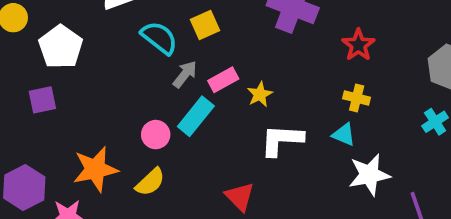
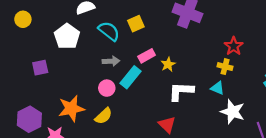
red star: (358, 45) -> (234, 46), moved
white pentagon: (61, 47) -> (67, 36), moved
gray arrow: (185, 74) -> (111, 61), moved, turned 49
white star: (369, 175) -> (233, 112), turned 30
red triangle: (240, 197) -> (167, 125), moved

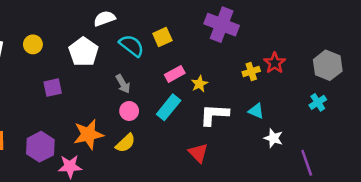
yellow circle: (23, 19) -> (33, 44), moved
gray arrow: (111, 61) -> (123, 84), moved, turned 63
yellow cross: (225, 67) -> (251, 72), moved, turned -32
cyan rectangle: (130, 77) -> (169, 107), moved
white star: (233, 112) -> (273, 138), size x0.7

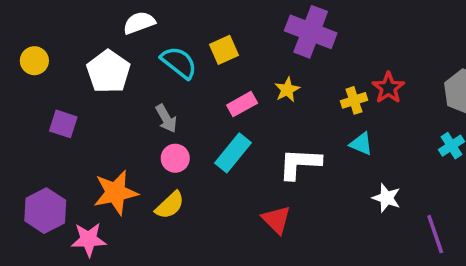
yellow star: (199, 84) -> (287, 90), moved
purple square: (53, 88) -> (63, 124), turned 30
cyan triangle: (256, 111) -> (361, 144), moved

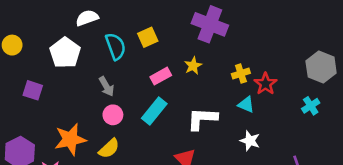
cyan semicircle: (179, 63) -> (116, 46), turned 32
red star: (388, 88) -> (265, 84), moved
white star: (386, 198) -> (250, 141), moved

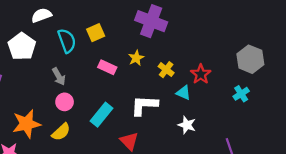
yellow cross: (241, 73) -> (166, 70), moved, turned -35
pink rectangle: (161, 76) -> (107, 67), turned 54
cyan rectangle: (154, 111) -> (101, 115), moved

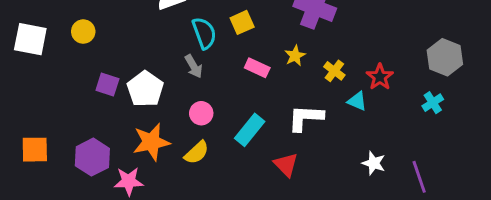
white pentagon: (22, 46) -> (145, 89), moved
gray arrow: (59, 76) -> (194, 66), moved
white star: (187, 125) -> (374, 163), moved

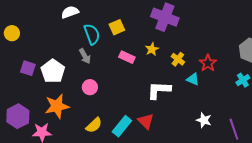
cyan rectangle: (250, 130) -> (122, 126), moved
yellow semicircle: (197, 153) -> (94, 125), moved

